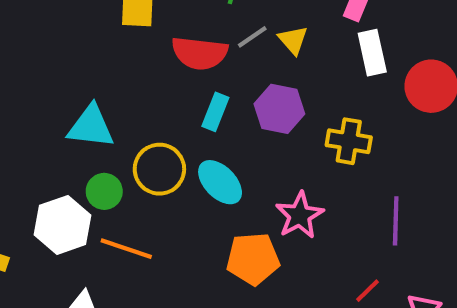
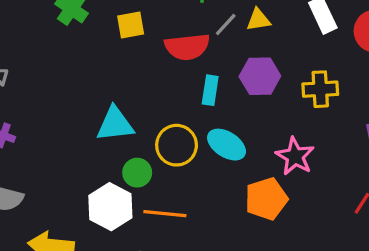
yellow triangle: (293, 40) -> (258, 20), turned -45

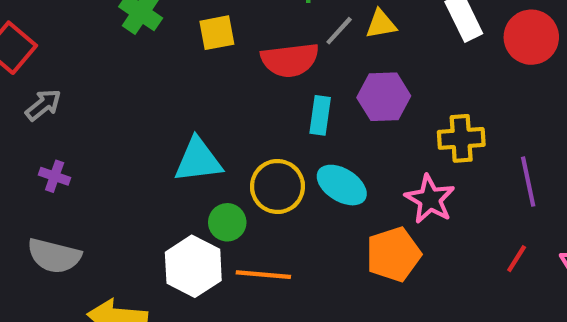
yellow cross: (320, 89) -> (461, 138), moved

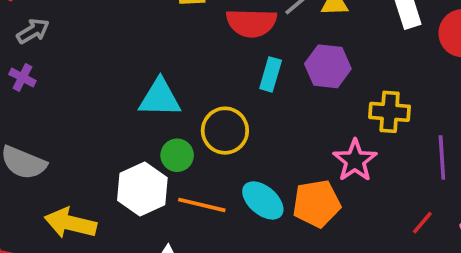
purple cross: (55, 176) -> (22, 77), moved
cyan ellipse: (342, 185) -> (263, 200), moved

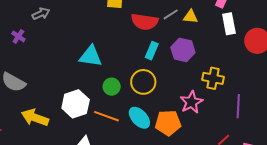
gray arrow: (33, 31) -> (41, 14), moved
yellow circle: (225, 131) -> (143, 82), moved
green circle: (177, 155) -> (112, 87), moved

